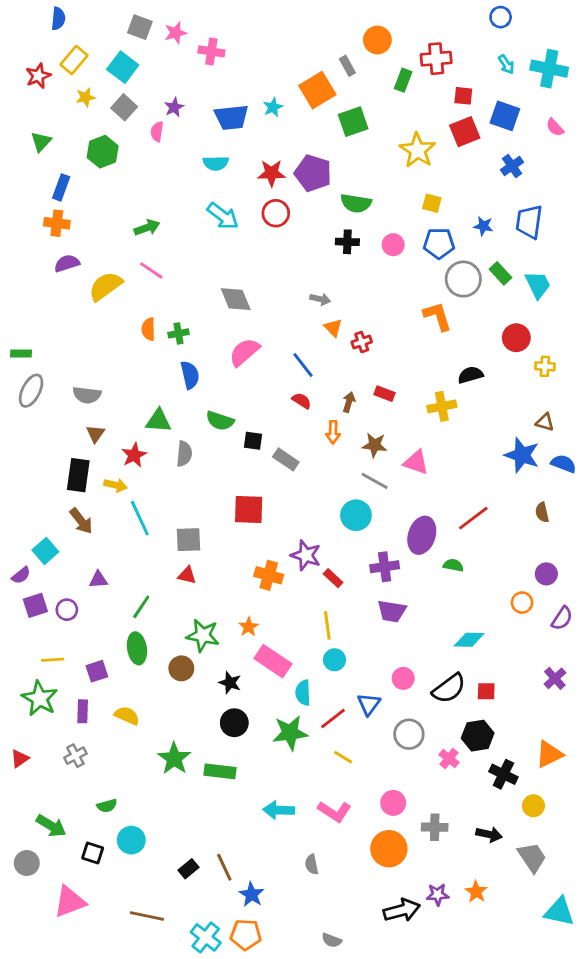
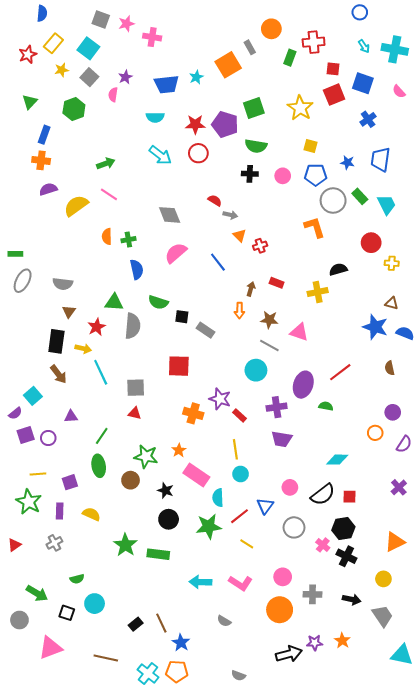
green square: (353, 122) -> (254, 108), moved
red semicircle: (302, 401) -> (215, 201), moved
gray semicircle: (184, 454) -> (133, 326), size x1.4
black cross: (503, 774) -> (346, 556), moved
gray semicircle: (312, 864) -> (224, 621), turned -48

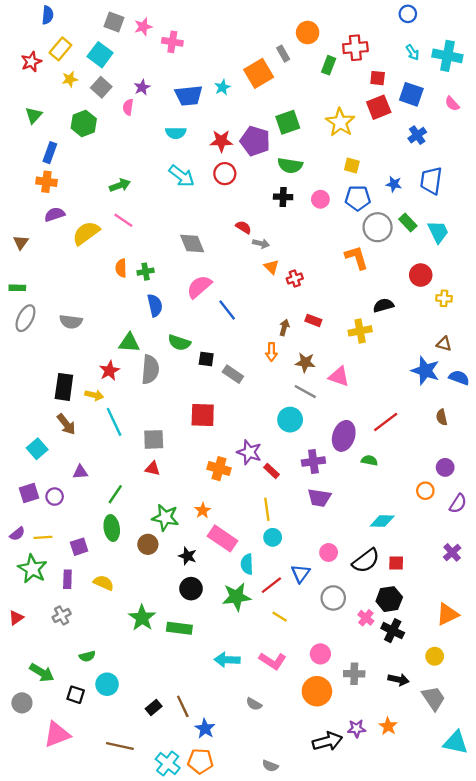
blue line: (218, 262) -> (227, 310), moved
brown triangle: (69, 312) -> (21, 242), moved
purple semicircle: (15, 413) -> (17, 534), moved

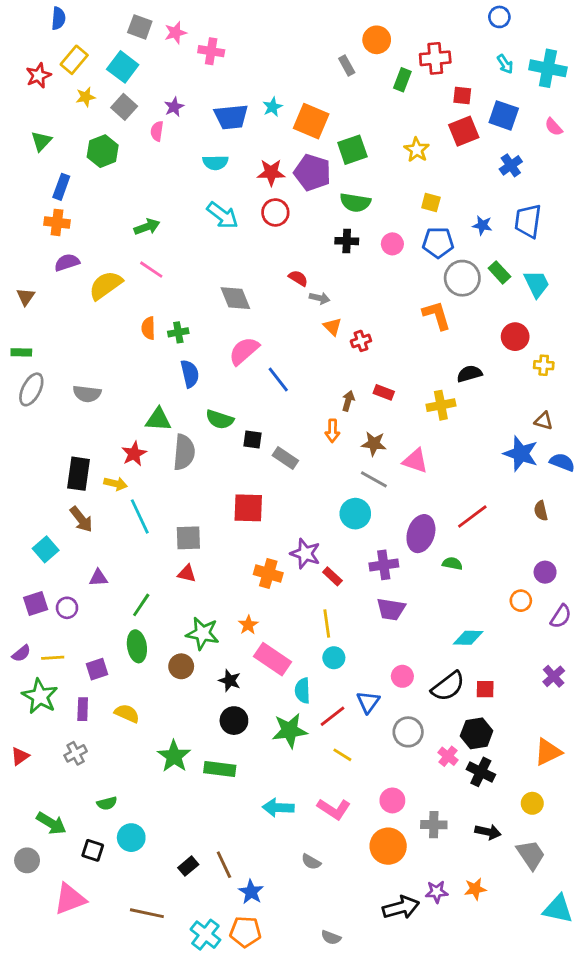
orange square: (259, 73) -> (311, 121), moved, turned -36
yellow star: (340, 122) -> (417, 150), size x0.7
orange star: (388, 726) -> (475, 889), turned 30

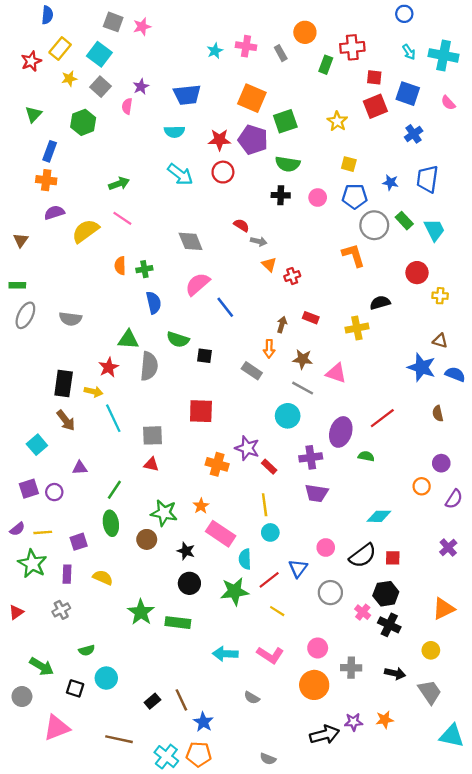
pink cross: (211, 51) -> (246, 46), moved
cyan star: (273, 107) -> (215, 51), moved
gray rectangle: (285, 458) -> (252, 371), moved

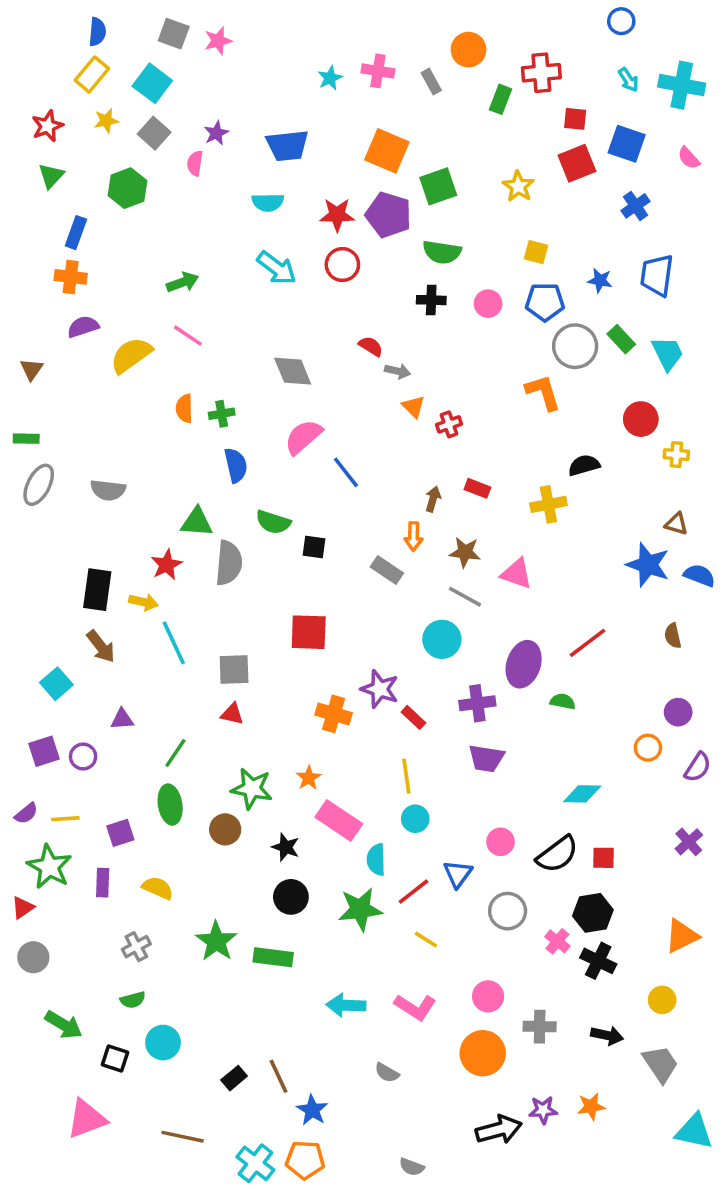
blue semicircle: (47, 15) -> (97, 32), moved
red star: (31, 61) -> (48, 126), moved
gray cross: (61, 610) -> (136, 947), moved
red triangle: (16, 612) -> (23, 908), moved
gray circle: (22, 697) -> (33, 957), moved

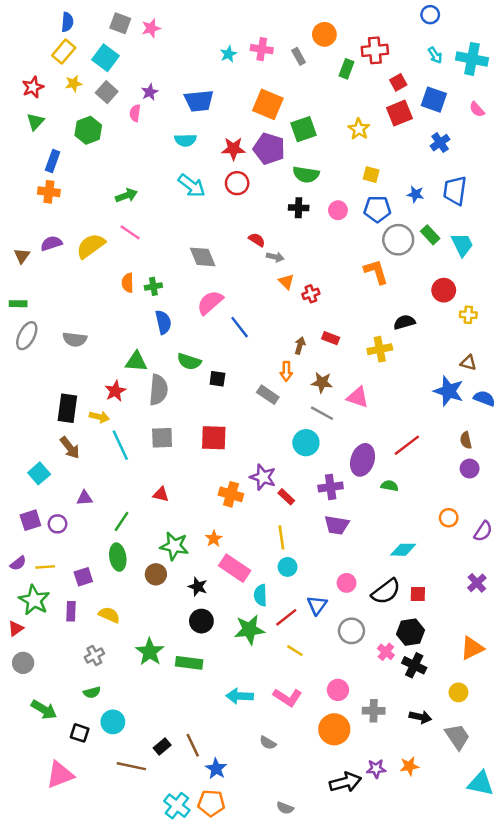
red square: (575, 119) -> (398, 82), turned -35
purple semicircle: (83, 327) -> (51, 243), moved
gray square: (234, 670) -> (162, 438), moved
purple circle: (678, 712) -> (470, 469), moved
brown line: (183, 1137) -> (131, 766), moved

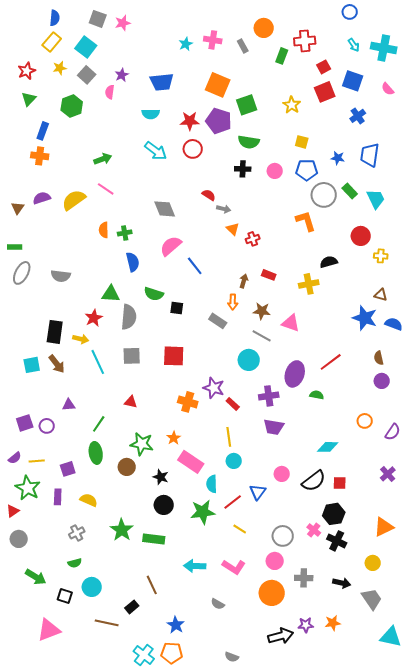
cyan square: (39, 473) -> (32, 365), moved, turned 30
gray circle: (351, 631) -> (283, 536), moved
brown line: (193, 745) -> (152, 585), moved

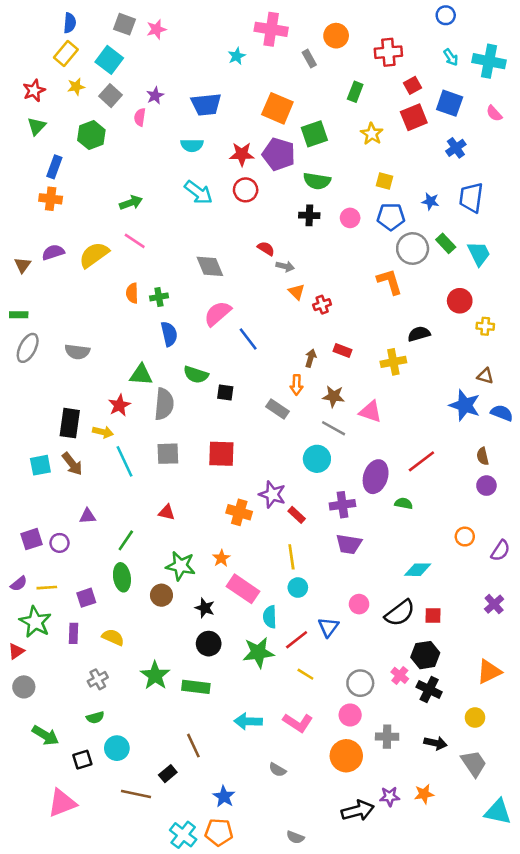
pink cross: (213, 40) -> (271, 29), moved, size x1.4
green rectangle: (282, 56) -> (355, 92), moved
black square: (65, 596) -> (82, 760), turned -35

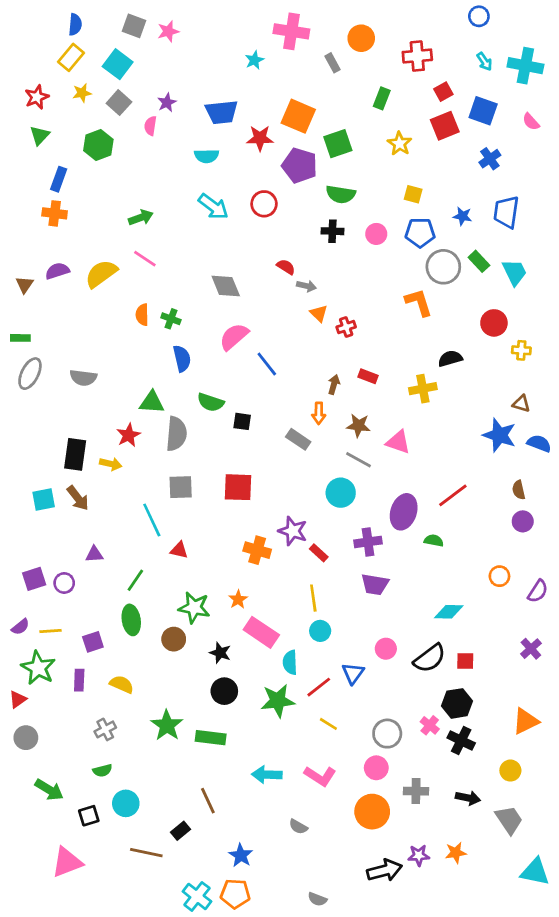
red star: (242, 154) -> (260, 138), moved
green cross: (159, 297) -> (171, 319), turned 30
cyan line: (125, 461) -> (152, 520), moved

